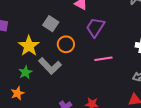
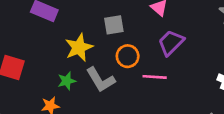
gray square: (51, 24) -> (114, 25), turned 35
pink line: (103, 59) -> (155, 77), moved

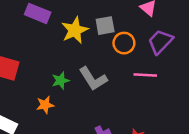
yellow star: (79, 47) -> (75, 30), moved
orange circle: (128, 56) -> (124, 43), moved

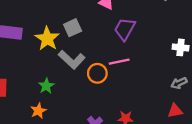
orange circle: (124, 43) -> (97, 73), moved
gray L-shape: (93, 79) -> (72, 60), moved

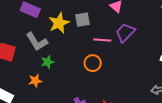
gray L-shape: (72, 60) -> (37, 42), moved
pink line: (119, 62) -> (102, 40), moved

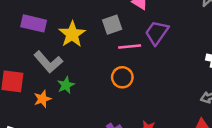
gray square: (82, 20) -> (112, 25), moved
orange star: (35, 81) -> (42, 99), moved

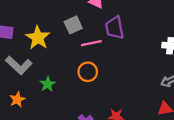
purple trapezoid: (157, 33) -> (115, 28), turned -40
green star: (66, 85) -> (48, 84), moved

